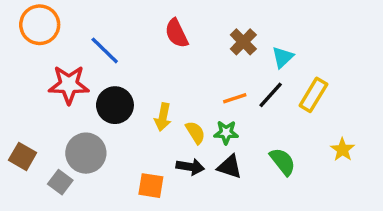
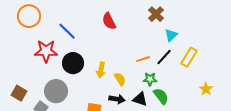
brown cross: (243, 42) -> (156, 14), moved
green star: (226, 133) -> (150, 79), moved
green semicircle: (283, 162) -> (161, 96), moved

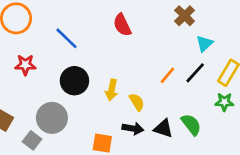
red star: (46, 51) -> (25, 65), moved, size x0.7
orange line: (143, 59) -> (167, 75), turned -32
green star: (150, 79) -> (224, 102), moved

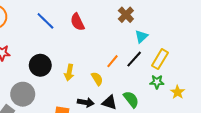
blue line: (66, 38) -> (45, 21), moved
yellow semicircle: (137, 102) -> (97, 79), moved

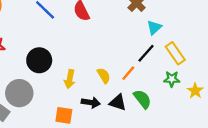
yellow rectangle: (160, 59) -> (175, 53), turned -66
orange line: (113, 61) -> (128, 73), moved
yellow arrow: (69, 73) -> (70, 79), moved

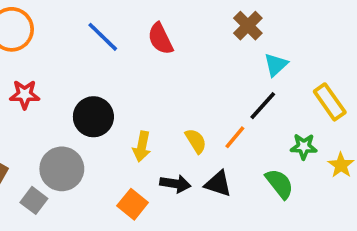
yellow rectangle: (175, 53) -> (330, 102), moved
green semicircle: (142, 99) -> (279, 184), moved
orange square: (64, 115) -> (133, 204), turned 30

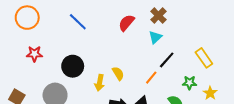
red semicircle: (160, 39) -> (126, 23), moved, turned 66
cyan triangle: (276, 65) -> (155, 37), moved
yellow semicircle: (196, 141) -> (118, 73), moved

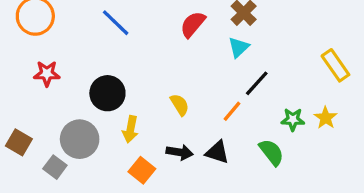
yellow rectangle: (204, 58) -> (335, 65), moved
yellow arrow: (100, 83) -> (130, 129), moved
yellow star: (210, 93) -> (326, 118), moved

